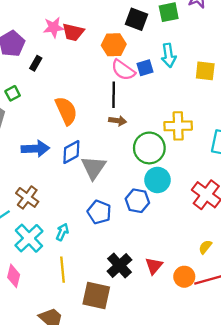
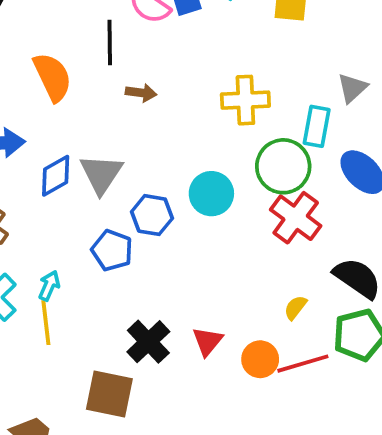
black line: (114, 95) -> (110, 43), moved
green circle: (149, 148) -> (283, 166), moved
blue diamond: (71, 152) -> (56, 176), moved
blue hexagon: (137, 201) -> (152, 215), moved
yellow line: (63, 270) -> (46, 323), moved

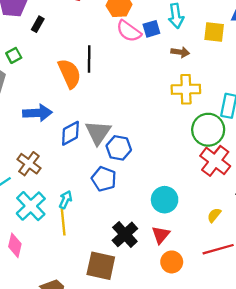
black line: (110, 43) -> (89, 59), moved
brown arrow: (141, 93) -> (180, 52), moved
cyan circle: (211, 194) -> (165, 200), moved
blue hexagon: (152, 215) -> (119, 148), moved
orange circle: (260, 359) -> (172, 262), moved

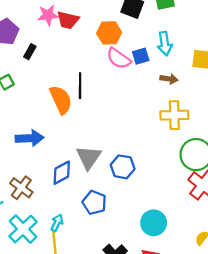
blue diamond: (70, 133) -> (62, 173), moved
blue hexagon: (119, 148) -> (123, 167), moved

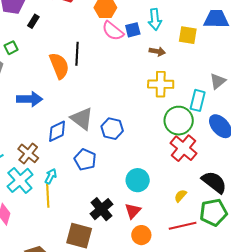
gray triangle: (89, 157) -> (82, 119), turned -30
brown cross: (21, 188) -> (28, 153), moved

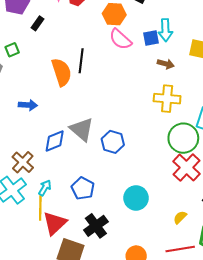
blue square: (133, 30) -> (151, 38), moved
blue arrow: (30, 99) -> (28, 105), size x0.7
blue pentagon: (85, 160) -> (83, 188), moved
red triangle: (133, 211) -> (55, 223), moved, size x1.4

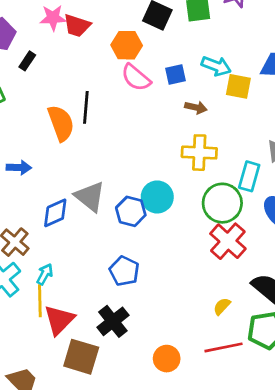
cyan arrow: (165, 30) -> (216, 66), moved, turned -65
blue pentagon: (83, 188) -> (124, 271), moved
cyan circle: (136, 198) -> (157, 197), moved

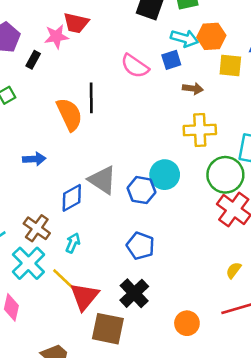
pink star: (53, 18) -> (56, 37), moved
orange hexagon: (127, 45) -> (211, 36), moved
cyan arrow: (216, 66) -> (184, 38), moved
cyan arrow: (45, 274) -> (73, 243), moved
yellow line: (40, 301) -> (65, 280), turned -40

